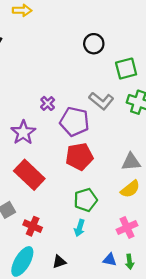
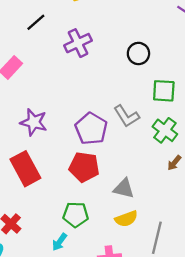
purple cross: (48, 103) -> (78, 43), moved, size x1.6
purple star: (23, 132) -> (34, 122), turned 30
gray triangle: (131, 162) -> (124, 189), moved

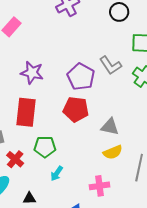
red rectangle: (25, 169) -> (26, 112), turned 36
green pentagon: (76, 215) -> (45, 147), moved

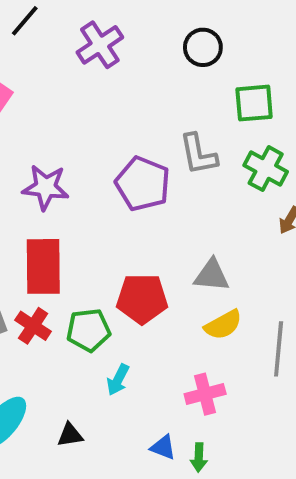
gray L-shape: (110, 65) -> (198, 154), turned 30
red pentagon: (76, 109) -> (142, 299), moved
red cross: (15, 159) -> (33, 326), moved

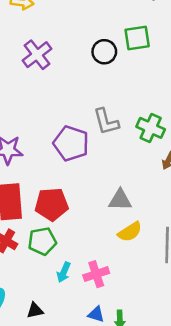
green square: (254, 103) -> (137, 38), moved
red pentagon: (142, 299) -> (52, 204), moved
pink cross: (205, 394) -> (96, 274), moved

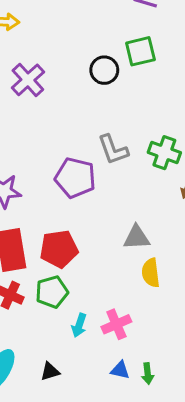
yellow semicircle: (130, 232) -> (151, 273), turned 120

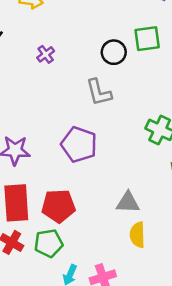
purple cross: (28, 80) -> (46, 54), size x0.6
gray L-shape: (113, 150) -> (99, 92), moved

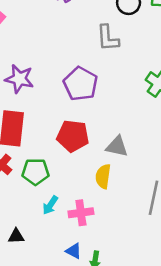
red pentagon: (59, 206) -> (73, 136), moved
yellow semicircle: (137, 235) -> (103, 176), moved

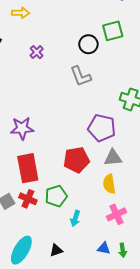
purple pentagon: (81, 84) -> (102, 128), moved
pink cross: (81, 213) -> (117, 214), moved

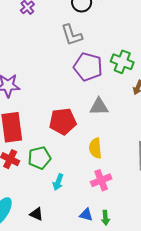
purple pentagon: (102, 128) -> (88, 67), moved
gray triangle: (113, 158) -> (99, 107), moved
black triangle: (56, 250) -> (37, 214), turned 40

